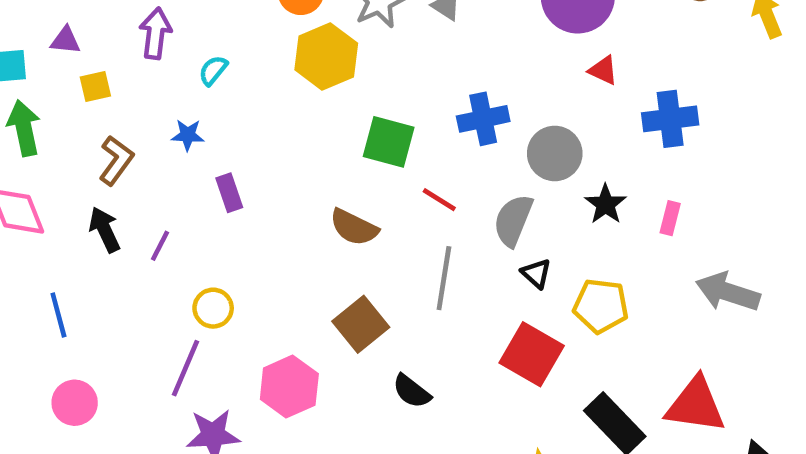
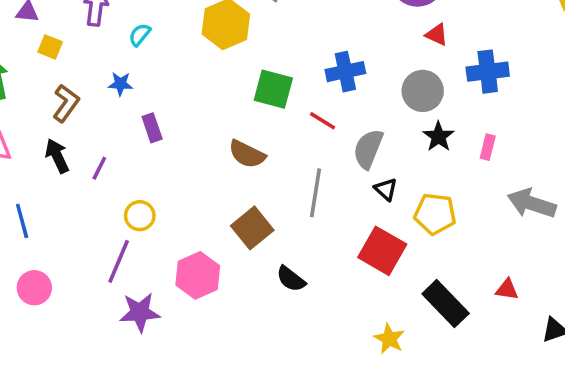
yellow square: (95, 87) -> (50, 47), turned 35
gray circle: (555, 153) -> (423, 91), moved
red line: (439, 200) -> (323, 121), moved
red triangle: (696, 405) -> (507, 289), size x0.5

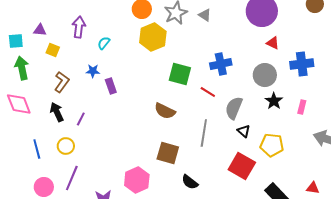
purple rectangle: (152, 128) -> (111, 86), moved
yellow circle: (140, 216) -> (66, 146), moved
brown square: (252, 228) -> (168, 153), turned -35
purple line: (119, 261) -> (72, 178), moved

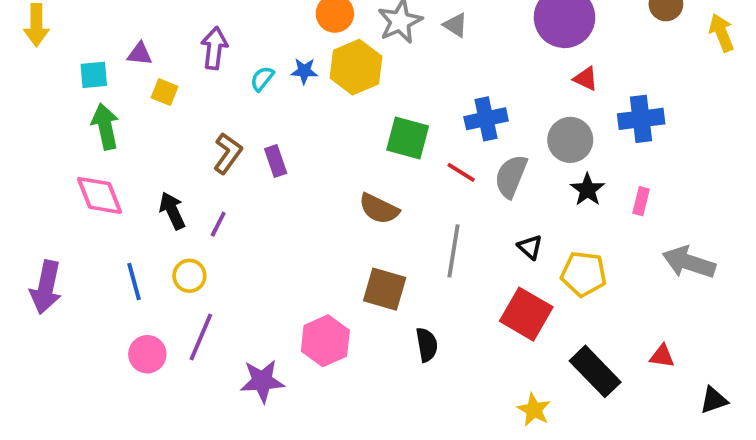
blue star: (93, 71) -> (304, 71), moved
brown L-shape: (62, 82) -> (228, 153), moved
gray semicircle: (234, 108) -> (511, 176), moved
black semicircle: (190, 182) -> (427, 345), turned -138

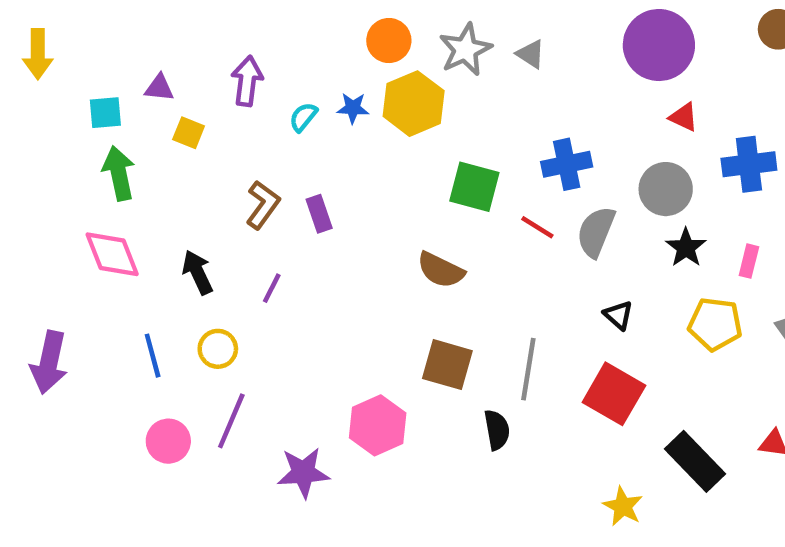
purple line: (218, 224) -> (272, 288), moved
gray line: (454, 251) -> (528, 369), moved
yellow pentagon: (584, 274) -> (715, 324), moved

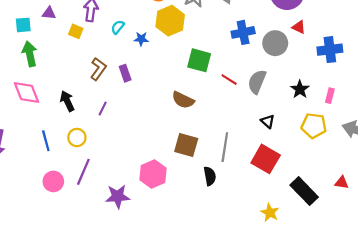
blue star: (353, 108) -> (141, 39), moved
yellow square: (189, 133) -> (76, 31), moved
blue cross: (567, 164) -> (243, 32), moved
gray circle: (666, 189) -> (275, 43), moved

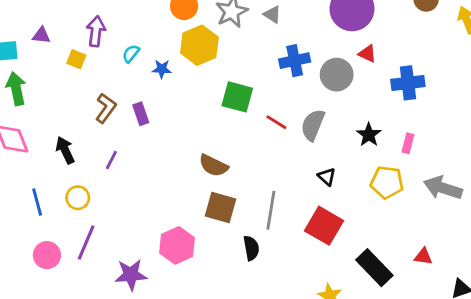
brown semicircle: (183, 100) -> (213, 166), moved

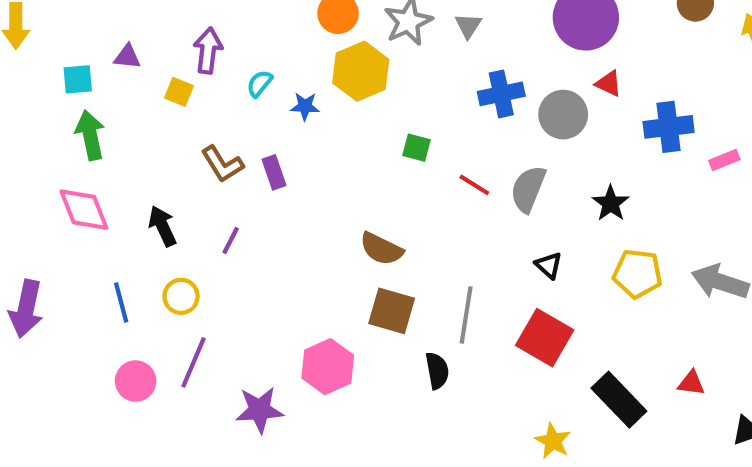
gray triangle: (272, 14) -> (468, 26), turned 30
green square: (237, 97) -> (417, 148), size x0.6
brown L-shape: (106, 108) -> (222, 164), turned 112
pink rectangle: (408, 143) -> (724, 160), moved, turned 54

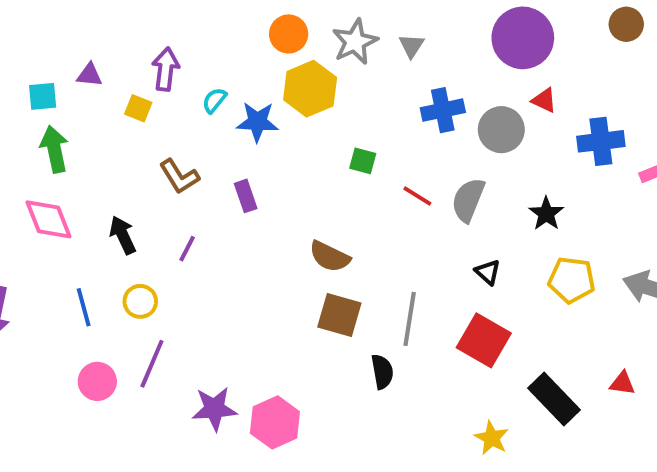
blue star: (305, 106) -> (257, 122), size x1.5
purple rectangle: (274, 172) -> (246, 196), moved
pink hexagon: (328, 367) -> (275, 422), moved

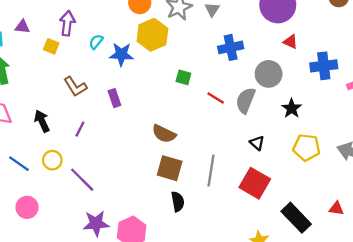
gray circle: (501, 130) -> (269, 74), moved
blue line: (84, 307) -> (19, 164), turned -40
purple line: (152, 364) -> (82, 180), moved, turned -68
black semicircle: (382, 372) -> (178, 202), moved

